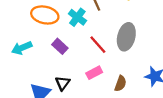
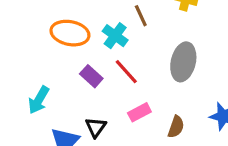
red line: (98, 45) -> (126, 72), moved
cyan arrow: (22, 48) -> (39, 100), moved, turned -36

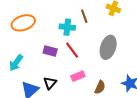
orange ellipse: (70, 33) -> (23, 23), moved, turned -35
cyan cross: (115, 36) -> (67, 27), turned -35
purple rectangle: (91, 76) -> (50, 51), turned -32

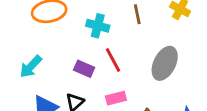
cyan cross: (67, 27) -> (98, 26), moved
purple rectangle: (50, 51) -> (84, 69), moved

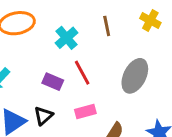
cyan cross: (98, 26) -> (67, 38), turned 35

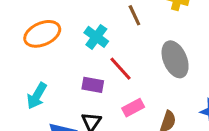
gray ellipse: (135, 76) -> (175, 59), turned -36

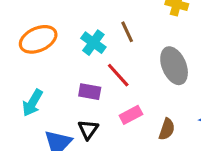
brown line: (134, 15) -> (127, 32), moved

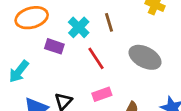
gray ellipse: (174, 66) -> (145, 57), turned -48
purple rectangle: (90, 92) -> (54, 46), moved

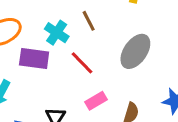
purple rectangle: (54, 46) -> (34, 58), size x1.4
gray ellipse: (145, 57) -> (135, 51), turned -72

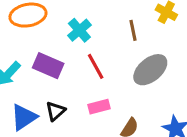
brown line: (89, 21) -> (133, 30), moved
purple rectangle: (34, 58) -> (48, 66), moved

